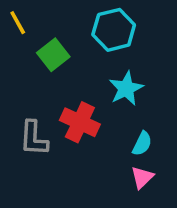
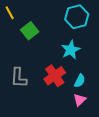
cyan hexagon: (114, 30) -> (77, 17), moved
red cross: (80, 122) -> (55, 76), moved, turned 30

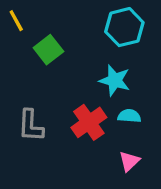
cyan star: (71, 50) -> (115, 80), turned -30
cyan semicircle: (80, 81) -> (129, 116), moved, turned -112

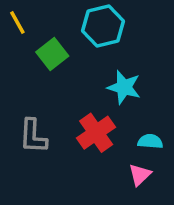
cyan hexagon: (124, 27) -> (103, 26), moved
cyan semicircle: (129, 116) -> (150, 141), moved

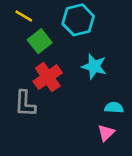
yellow line: (17, 23) -> (24, 16), moved, turned -30
red cross: (96, 133) -> (48, 77), moved

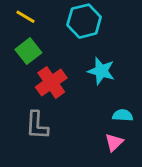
green square: (40, 41) -> (28, 51), moved
gray L-shape: (25, 104) -> (37, 125), moved

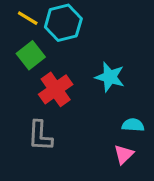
cyan hexagon: (84, 21) -> (63, 23), moved

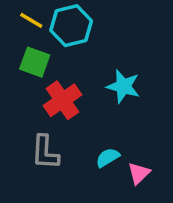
green square: (31, 55) -> (35, 62), turned -32
cyan semicircle: (133, 125) -> (108, 158), moved, turned -35

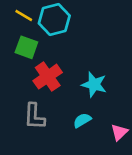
cyan star: (123, 86) -> (94, 84), moved
pink triangle: (139, 173) -> (119, 132), moved

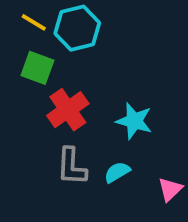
gray L-shape: (34, 116) -> (72, 166), moved

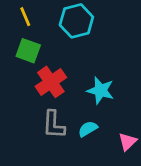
yellow line: (34, 22) -> (25, 17), turned 36
cyan hexagon: (77, 28) -> (76, 21), moved

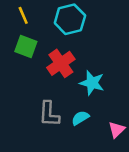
red cross: (51, 82) -> (61, 63), moved

